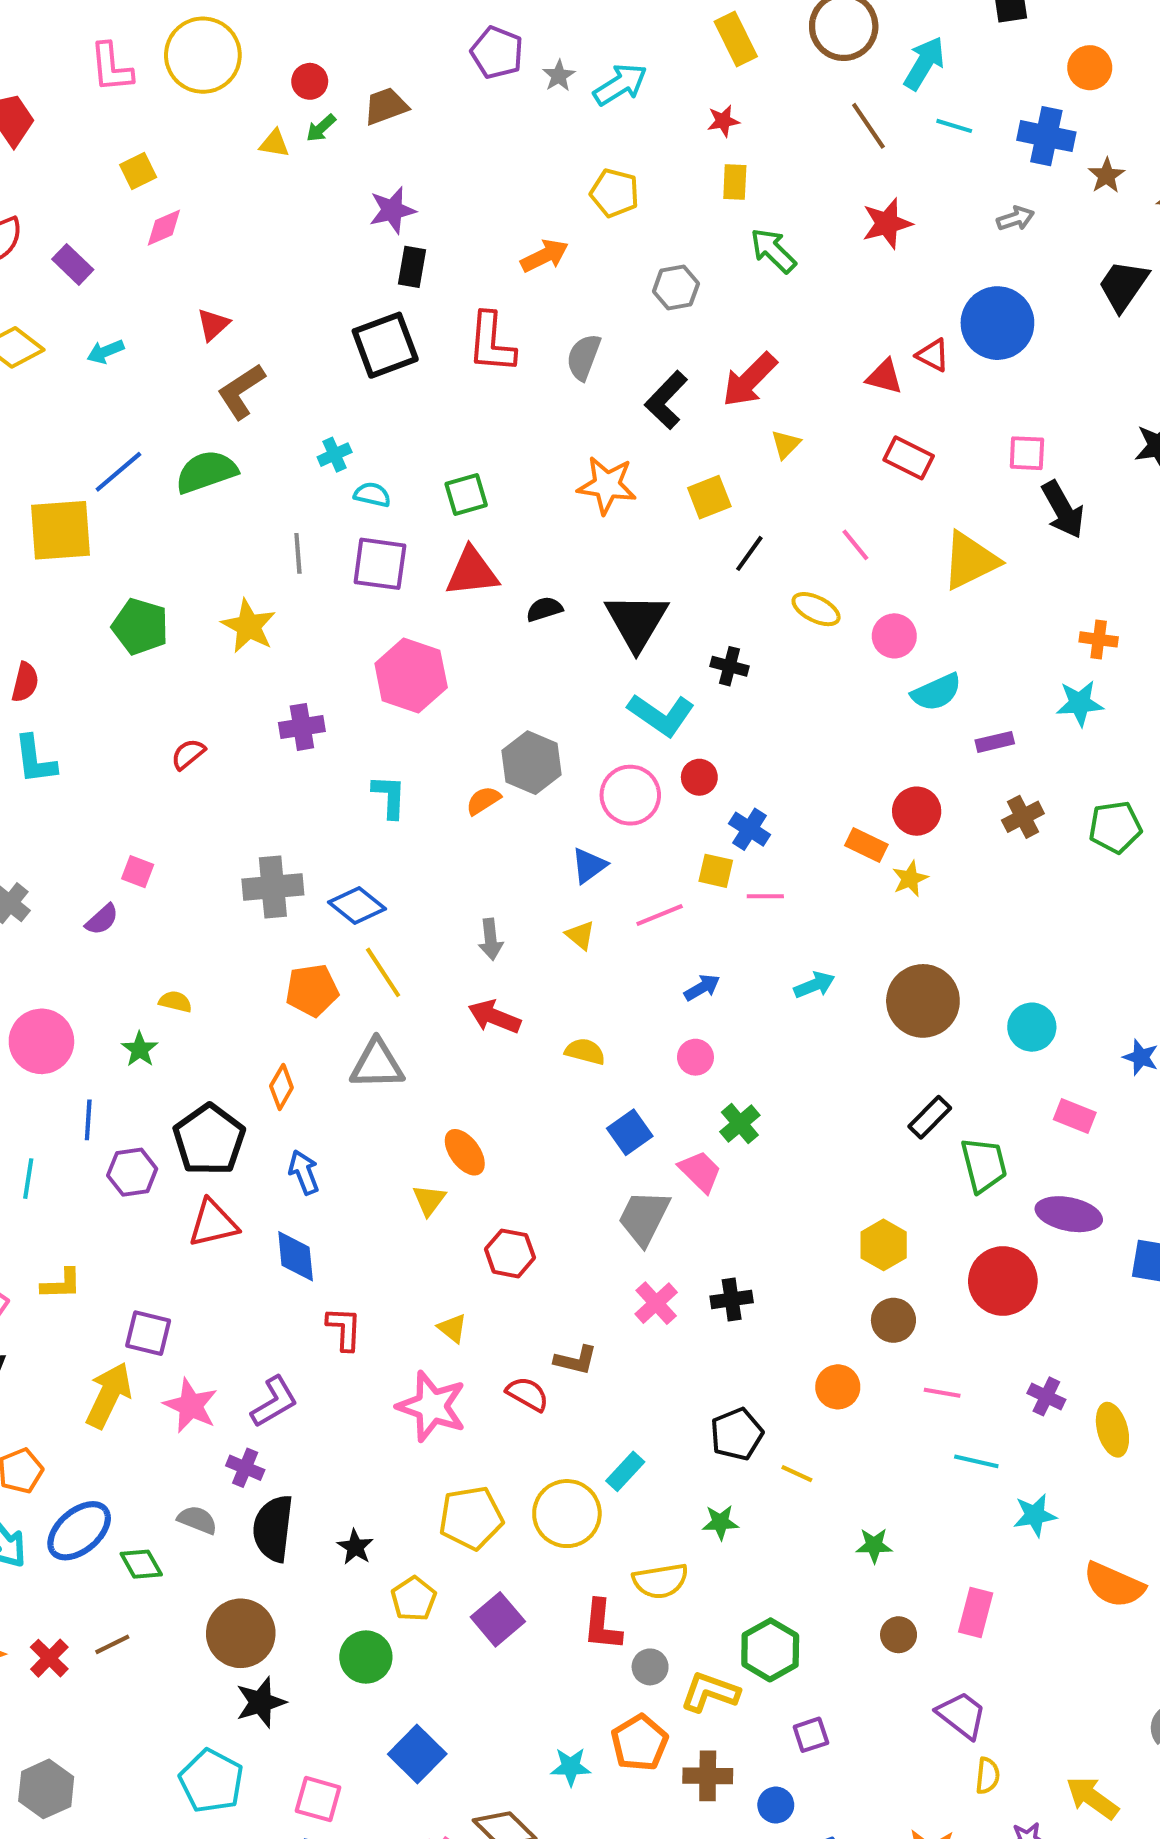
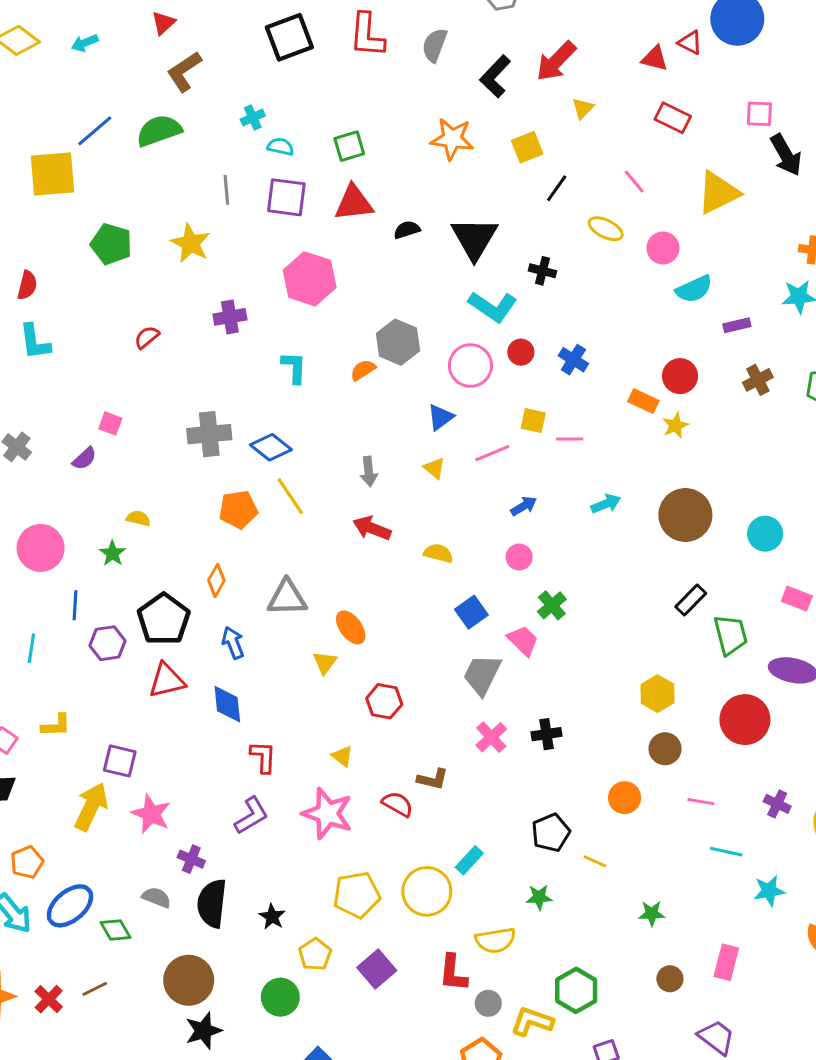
blue cross: (750, 829) -> (573, 360), moved
gray triangle: (377, 1064) -> (287, 598), moved
purple L-shape: (274, 1402) -> (251, 816), moved

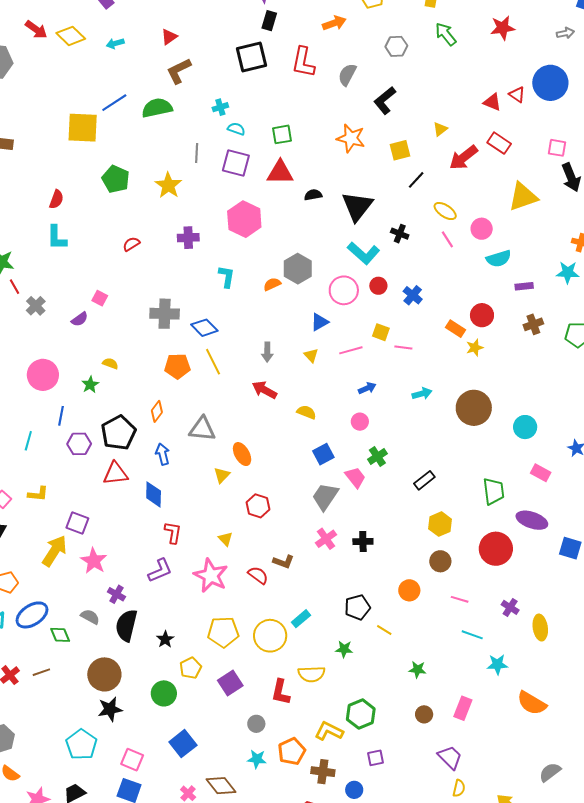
red arrow: (556, 61) -> (464, 158), moved
pink line: (634, 182) -> (447, 239), moved
black rectangle: (691, 600) -> (424, 480), moved
gray circle: (488, 1003) -> (256, 724), moved

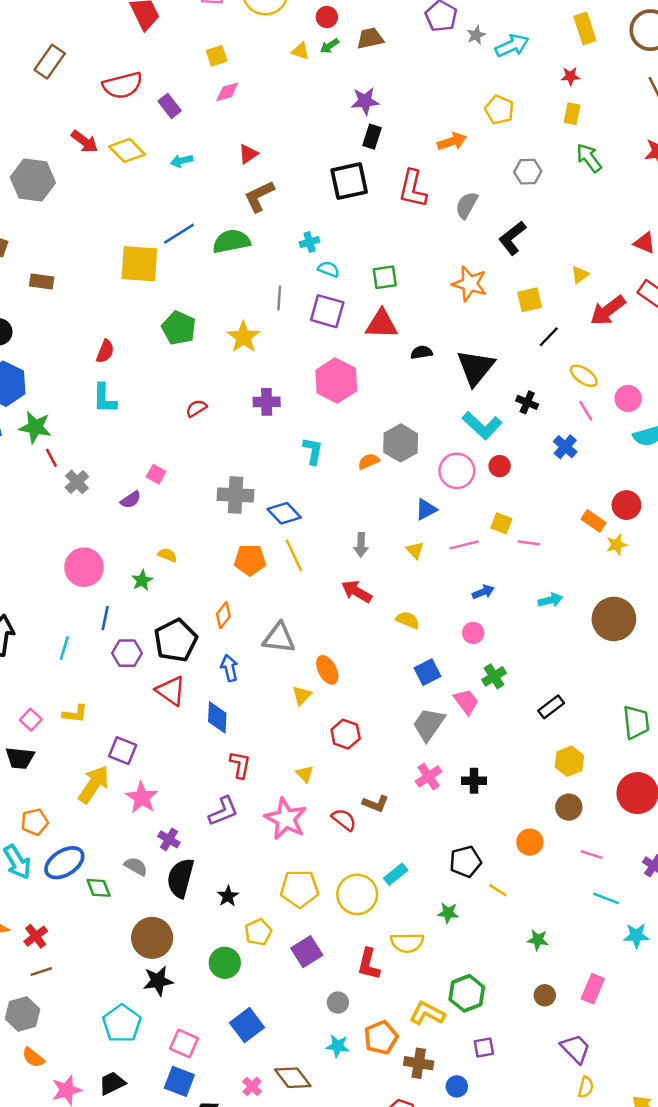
blue cross: (413, 295) -> (565, 447), moved
red triangle: (115, 474) -> (171, 691), turned 40
brown line: (41, 672) -> (41, 972), moved

